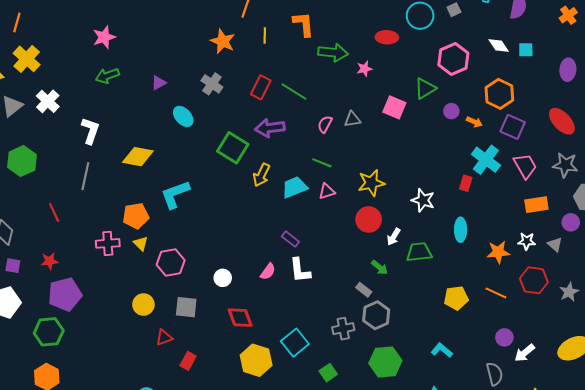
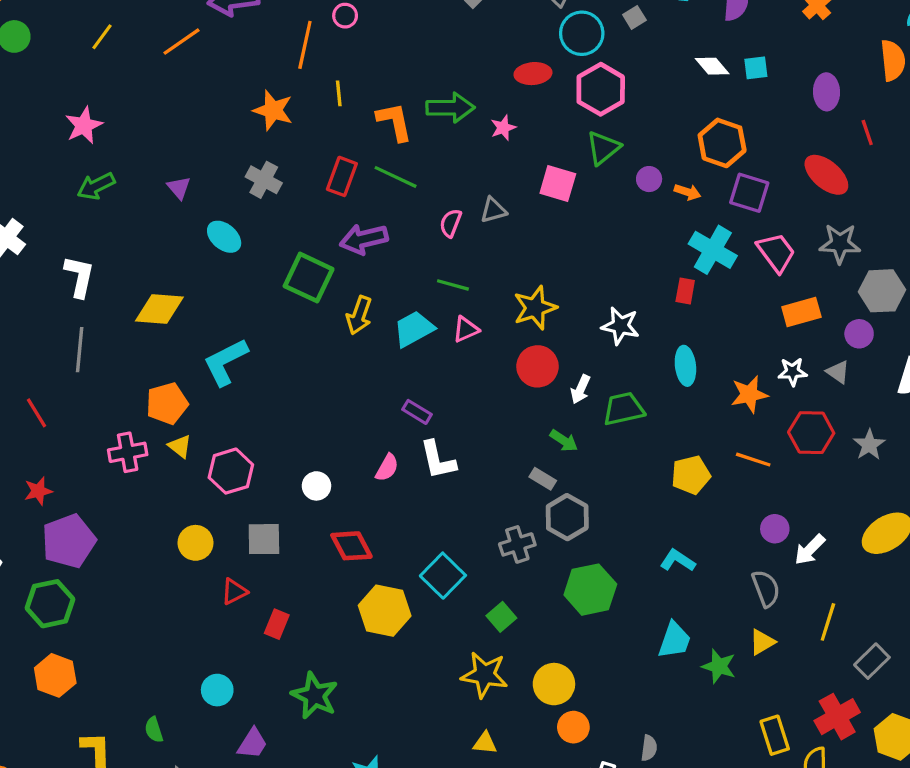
orange L-shape: (304, 24) -> (394, 122), moved
pink hexagon: (453, 59) -> (601, 89), moved
purple triangle: (159, 83) -> (179, 188), turned -35

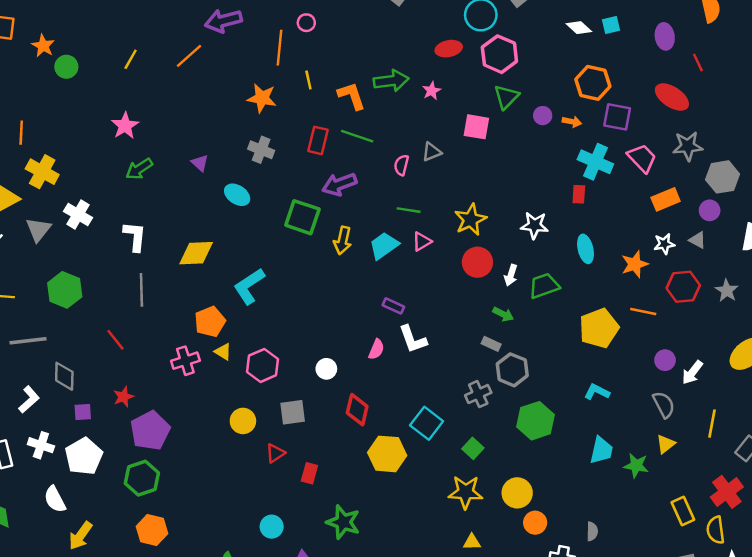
yellow pentagon: (691, 475) -> (599, 328), size x1.4
red diamond: (351, 546) -> (357, 410), turned 48

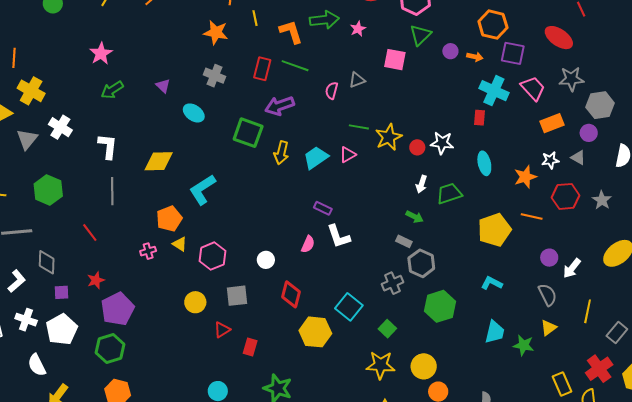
green line: (409, 210) -> (359, 127), moved
red circle: (477, 262) -> (417, 147), moved, size x0.6
pink cross: (185, 361) -> (148, 251), size x0.7

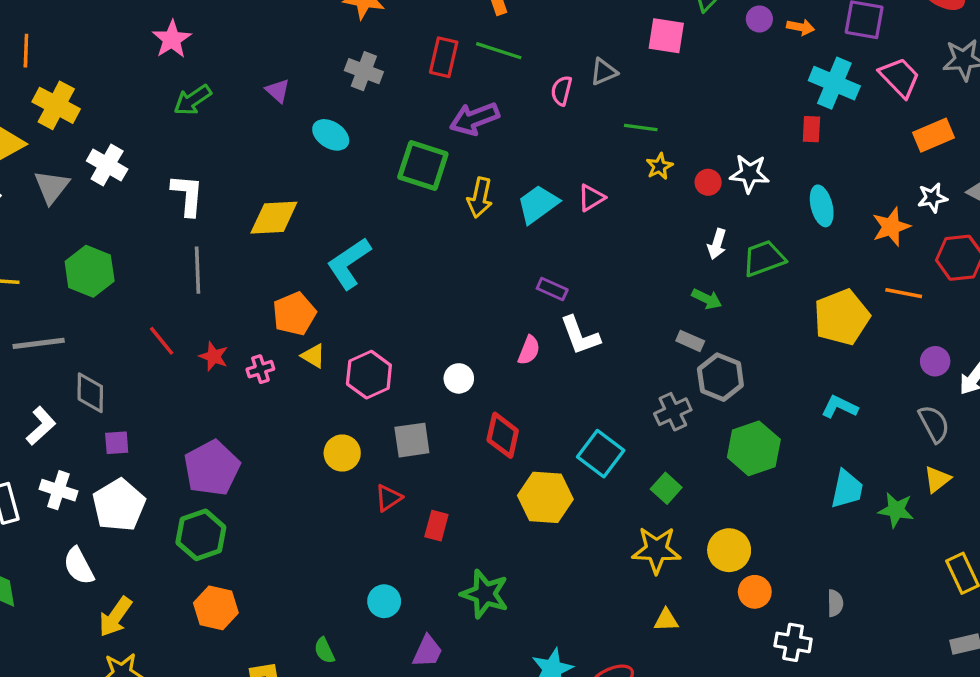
green line: (359, 127) -> (641, 127), moved
yellow star: (389, 137) -> (659, 166), size x0.6
red star: (96, 280) -> (214, 356), moved, turned -30

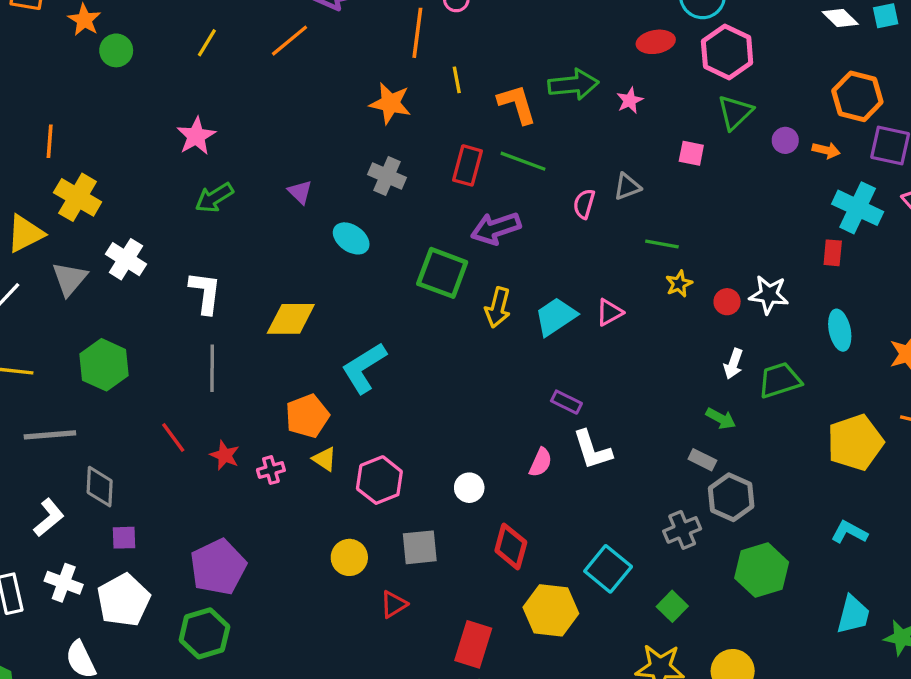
pink square: (666, 36) -> (691, 153), size x0.7
red rectangle: (436, 526) -> (473, 644), moved, size x1.5

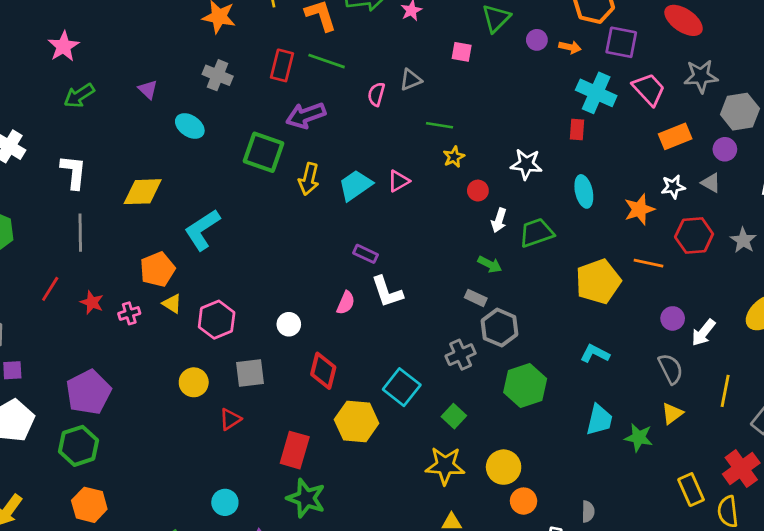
red circle: (727, 302) -> (478, 191), moved
red line: (173, 438) -> (50, 289), turned 70

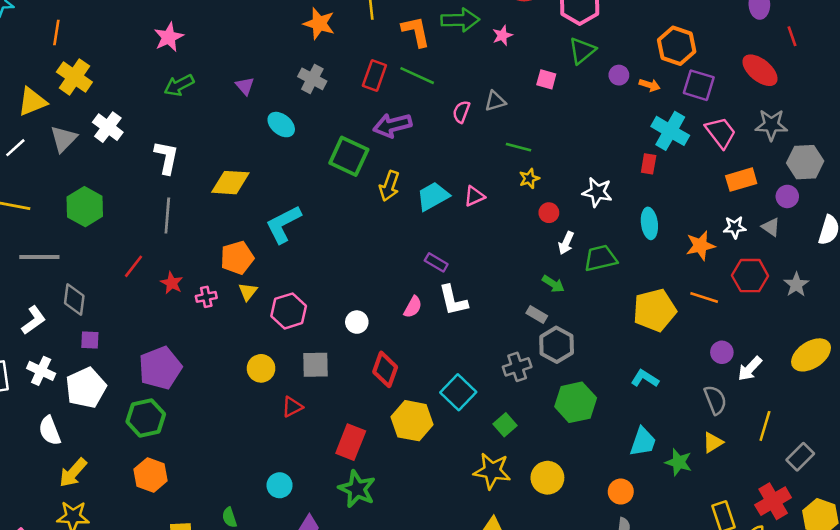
yellow triangle: (172, 304) -> (248, 292), turned 30
orange circle: (524, 501) -> (621, 492), moved

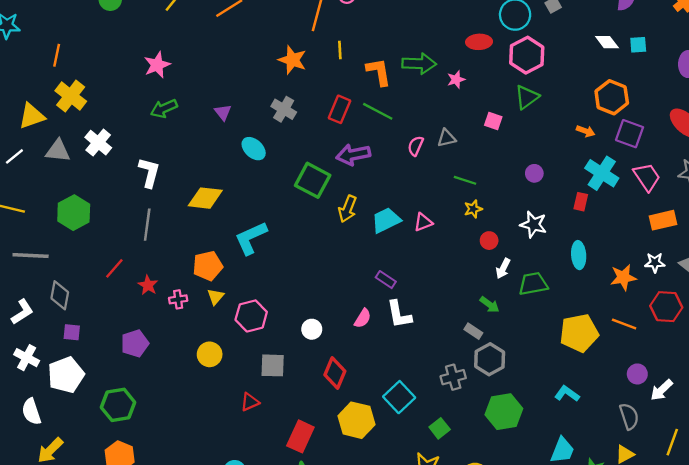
purple circle: (619, 75) -> (534, 173), moved
gray triangle: (64, 139) -> (58, 151), turned 48
purple pentagon: (160, 368) -> (135, 343), moved, size x0.7
yellow circle: (261, 368) -> (210, 354), moved

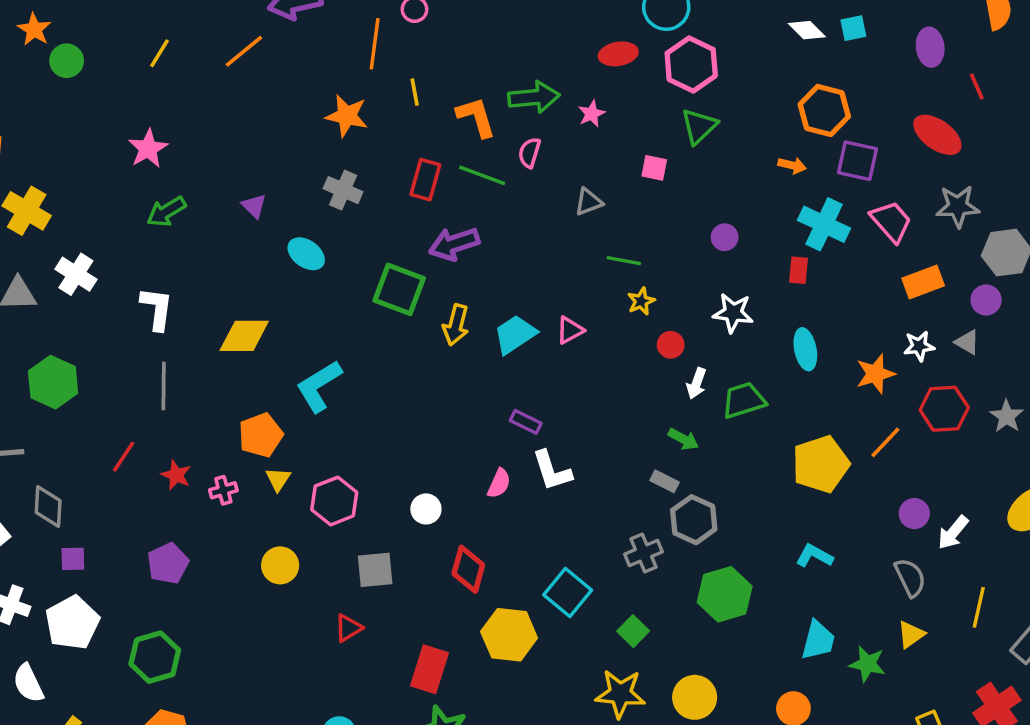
pink semicircle: (416, 146) -> (529, 153), moved
orange line: (624, 324) -> (885, 442), turned -60

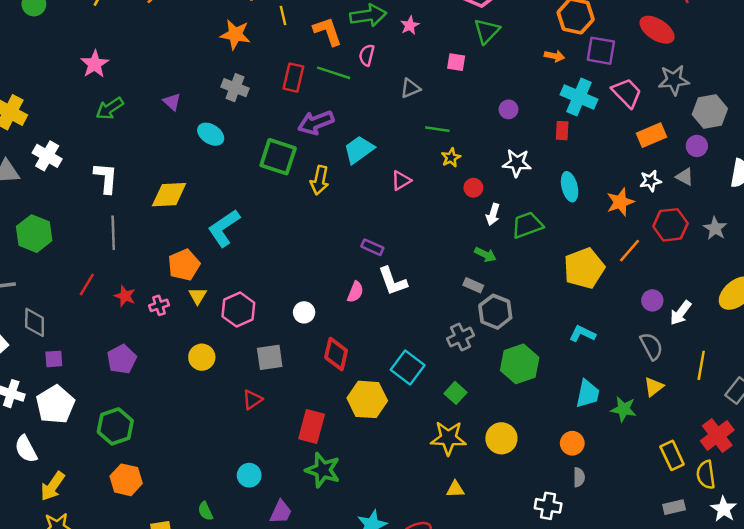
cyan trapezoid: (515, 334) -> (359, 150), moved

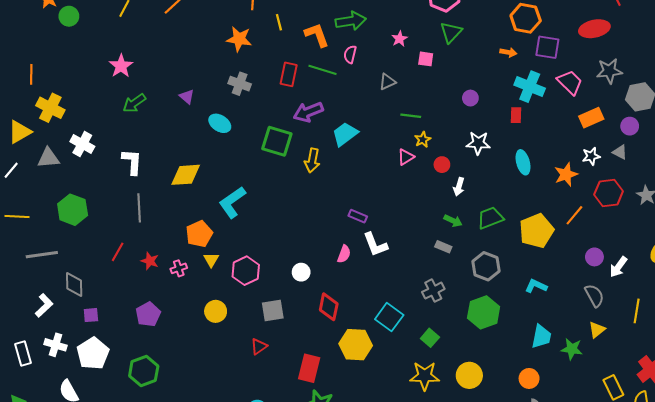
pink star: (410, 25) -> (400, 39), moved
red ellipse: (657, 30) -> (594, 29), turned -44
pink triangle: (401, 180) -> (406, 157), moved
green trapezoid: (527, 225) -> (490, 218), moved
gray hexagon: (495, 312) -> (486, 266), moved

